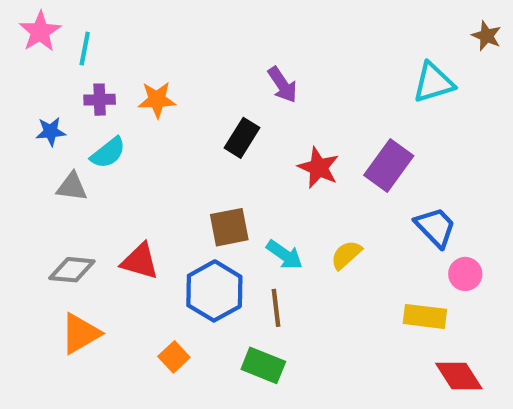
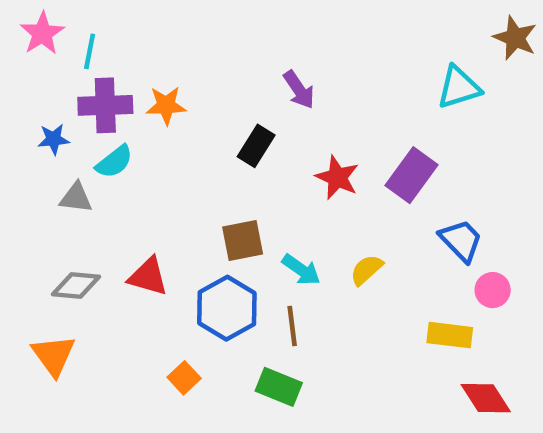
brown star: (487, 36) -> (515, 38), size x1.4
purple cross: (100, 100) -> (105, 105), size x1.6
orange triangle: (80, 333) -> (54, 355), moved, turned -36

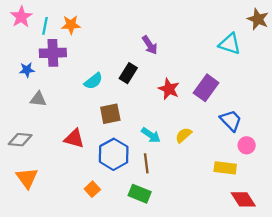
cyan triangle: (459, 87) -> (230, 44), turned 35
orange star: (166, 105) -> (71, 25), moved
cyan semicircle: (114, 162) -> (93, 81), moved
brown square: (243, 241) -> (110, 114), moved
gray diamond: (76, 286) -> (20, 140), moved

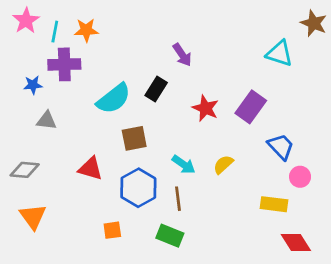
cyan semicircle: (93, 81) -> (114, 99), size x1.5
orange square: (92, 189) -> (112, 230), turned 35

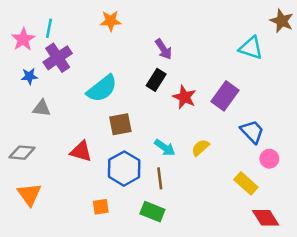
pink star: (26, 21) -> (23, 39), moved
orange star: (86, 30) -> (111, 21), moved
purple cross: (64, 64) -> (58, 58), turned -32
black rectangle: (156, 89) -> (156, 80), moved
yellow rectangle: (274, 204) -> (246, 183), turned 35

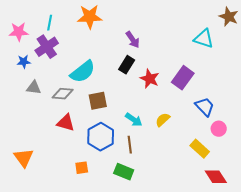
orange star: (111, 21) -> (90, 17), size x1.4
cyan line: (49, 28) -> (50, 23), moved
pink star: (23, 39) -> (19, 32), turned 30
gray diamond: (22, 153) -> (63, 94), moved

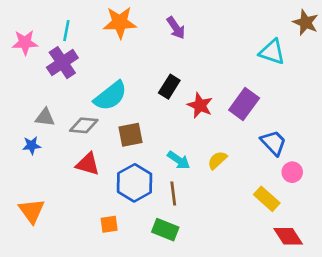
purple arrow: (133, 40) -> (176, 28), moved
blue star: (24, 62) -> (32, 145), moved

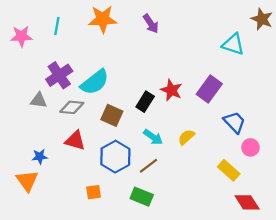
purple cross: (62, 63) -> (59, 75), moved
black rectangle: (169, 87) -> (145, 102), moved
brown square: (131, 135) -> (112, 115), turned 35
blue star: (32, 145) -> (40, 157), moved
brown line: (173, 194) -> (149, 166), turned 60

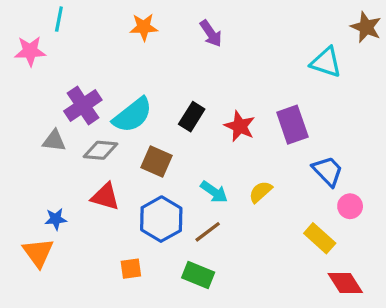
orange star: (103, 19) -> (144, 27), size x0.7
cyan line: (57, 26) -> (59, 19), moved
purple rectangle: (209, 89) -> (292, 125), turned -55
black rectangle: (145, 102) -> (192, 117), moved

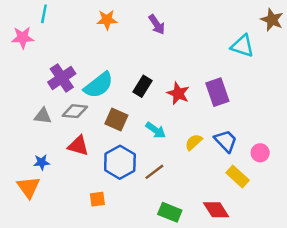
gray triangle: (54, 141) -> (43, 116), moved
blue trapezoid: (328, 171) -> (226, 141), moved
cyan arrow: (214, 192) -> (156, 130), moved
green rectangle: (198, 275) -> (170, 212), moved
red diamond: (345, 283) -> (216, 210), moved

